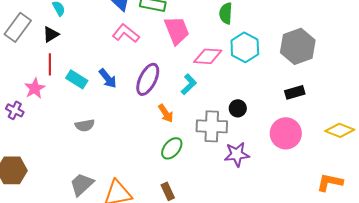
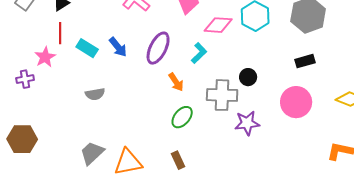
purple cross: (15, 110) -> (25, 79), turned -36

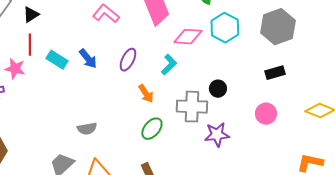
purple ellipse: (158, 48) -> (128, 60), size x0.7
pink star: (45, 57) -> (15, 69), turned -30
gray semicircle: (95, 94) -> (87, 129), moved
pink circle: (296, 102) -> (266, 114), size x0.7

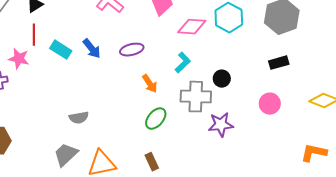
purple ellipse: (128, 60) -> (132, 50), turned 50
cyan L-shape: (169, 65) -> (183, 63), moved
gray semicircle: (87, 129) -> (79, 118), moved

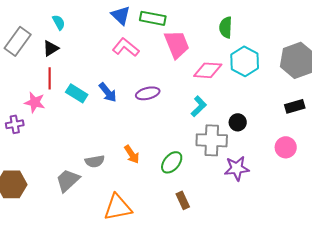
orange arrow: (150, 84) -> (132, 154), moved
gray trapezoid: (66, 155) -> (68, 180), moved
brown rectangle: (152, 162) -> (183, 200), moved

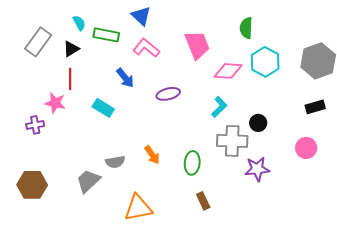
green rectangle: (153, 18) -> (106, 35), moved
blue arrow: (108, 92) -> (125, 78), moved
cyan rectangle: (77, 93) -> (103, 108), moved
green ellipse: (172, 162) -> (192, 163), turned -35

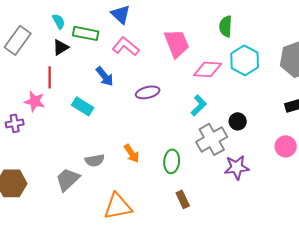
black triangle: (71, 49) -> (61, 47), moved
gray cross: (232, 141) -> (212, 139), turned -32

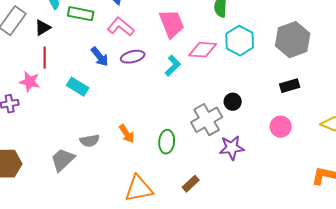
black triangle: (61, 47) -> (43, 28), moved
purple ellipse: (148, 92) -> (133, 57), moved
cyan L-shape: (199, 105) -> (173, 66), moved
brown rectangle: (183, 199) -> (191, 184), moved, turned 72
orange triangle: (118, 206) -> (139, 189), moved

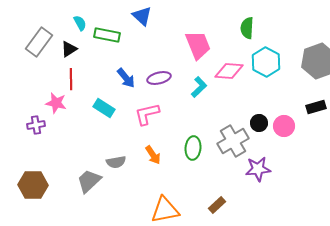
pink L-shape: (121, 27) -> (147, 114), moved, turned -52
pink circle: (281, 127) -> (284, 126), moved
green ellipse: (167, 142) -> (193, 148), moved

